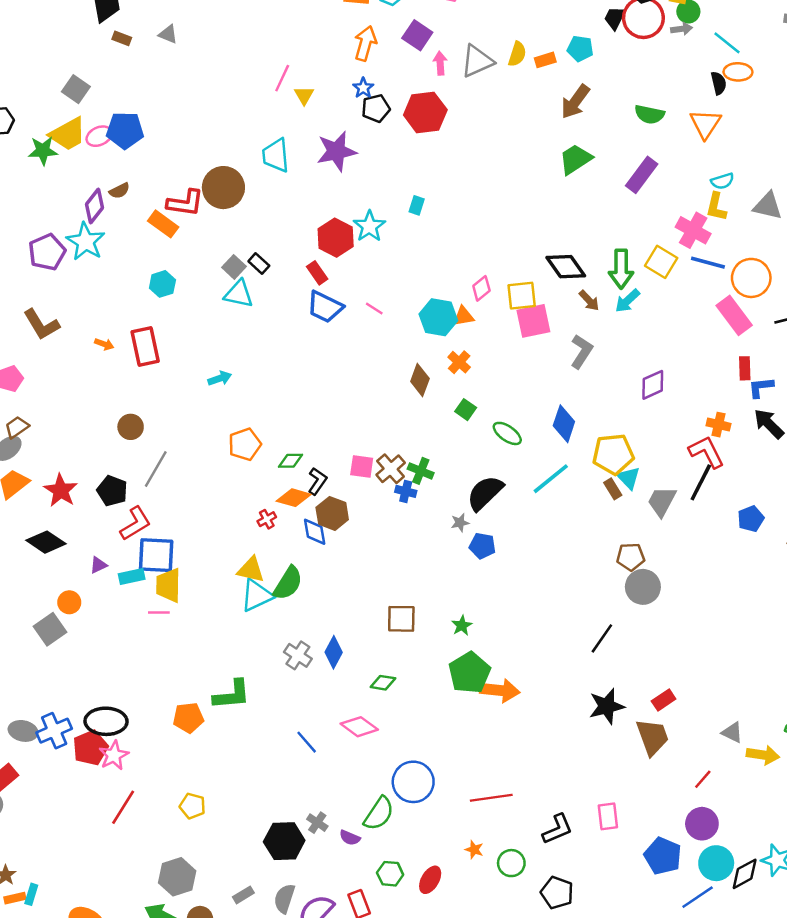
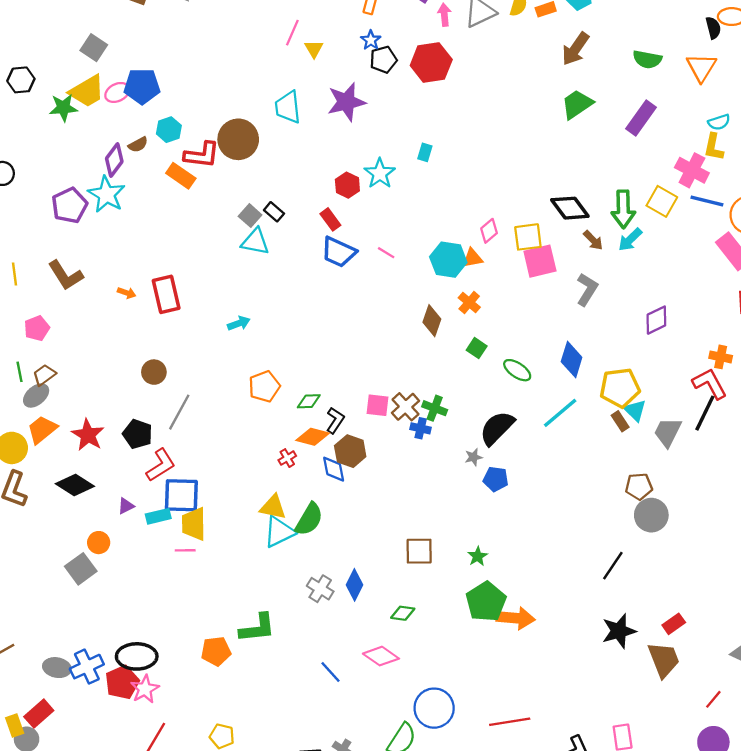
red hexagon: (336, 238) -> (347, 185), size x0.7
cyan hexagon: (162, 284) -> (169, 130), moved

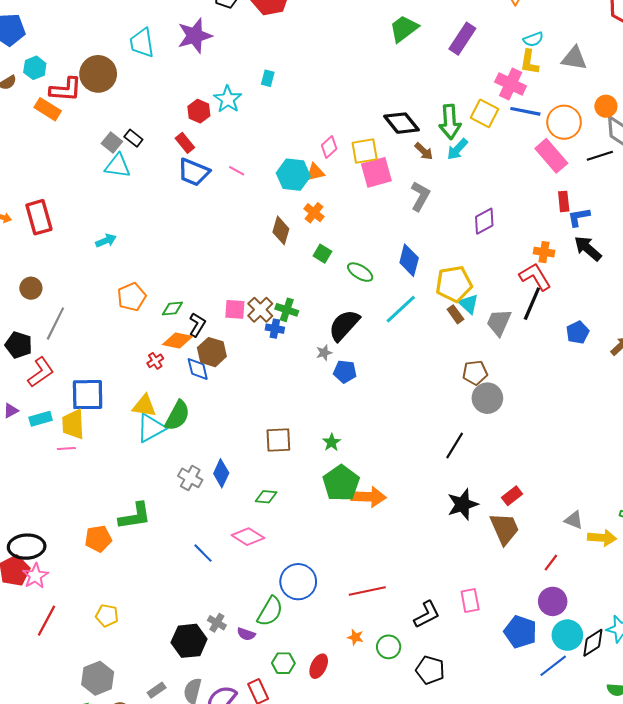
blue square: (181, 495) -> (88, 395), moved

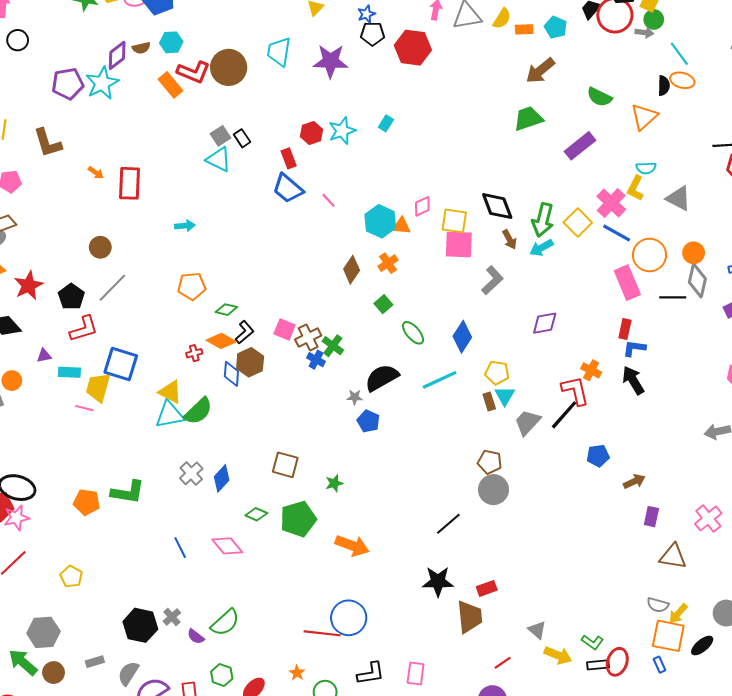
yellow pentagon: (454, 284) -> (497, 373), size x0.7
green pentagon: (341, 483) -> (298, 519), moved
blue circle: (298, 582) -> (349, 618), moved

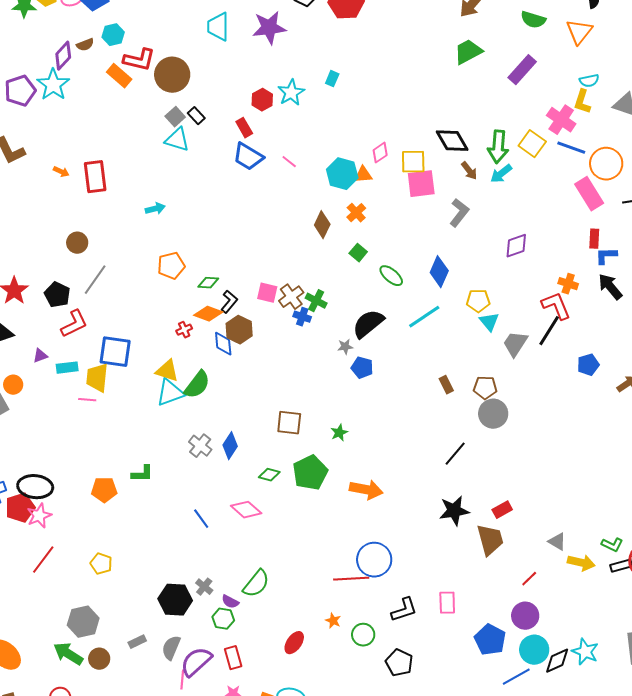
brown circle: (229, 67) -> (172, 75), moved
brown rectangle: (489, 401) -> (446, 385), moved
green L-shape: (128, 492) -> (142, 474), size x0.7
green hexagon: (222, 675) -> (223, 619), moved

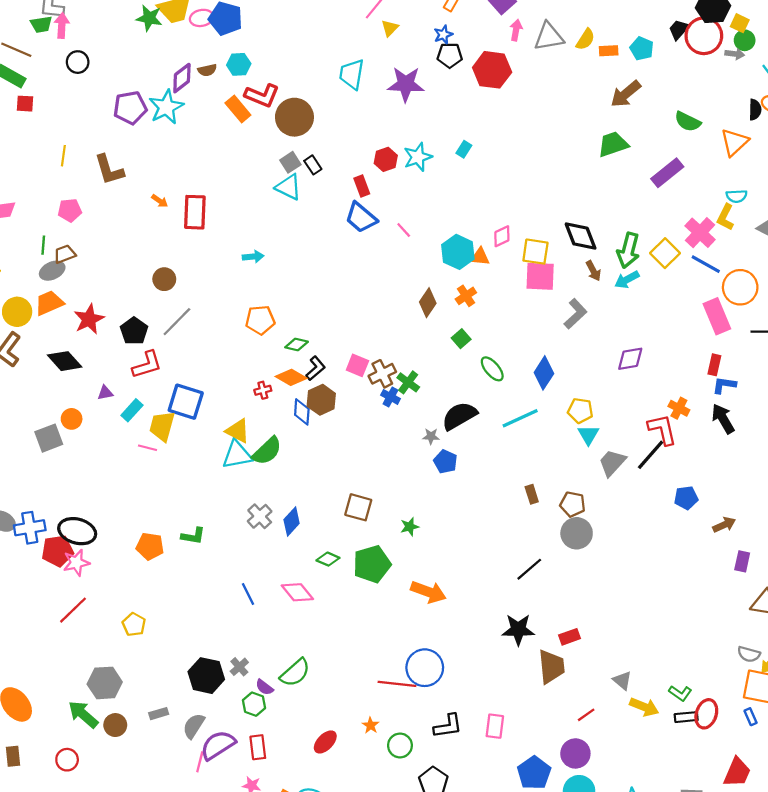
cyan rectangle: (67, 368) -> (132, 410), turned -50

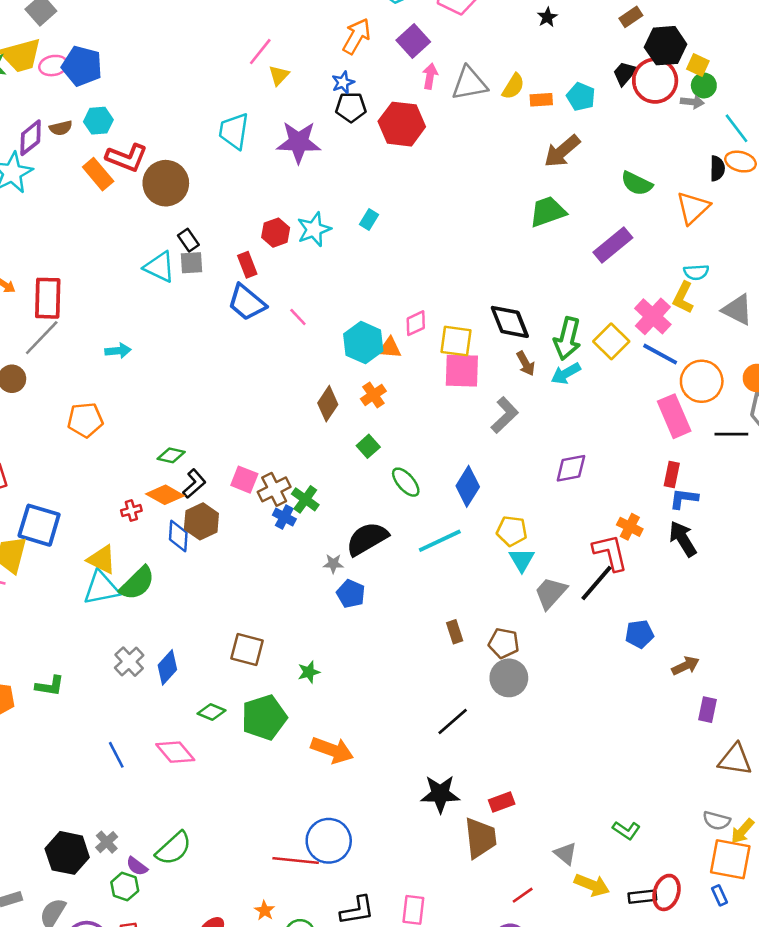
gray square: (290, 162) -> (191, 263), moved, turned 30
orange pentagon: (260, 320) -> (85, 420), moved
gray line: (177, 322) -> (42, 338), moved
green L-shape: (680, 693) -> (626, 830), moved

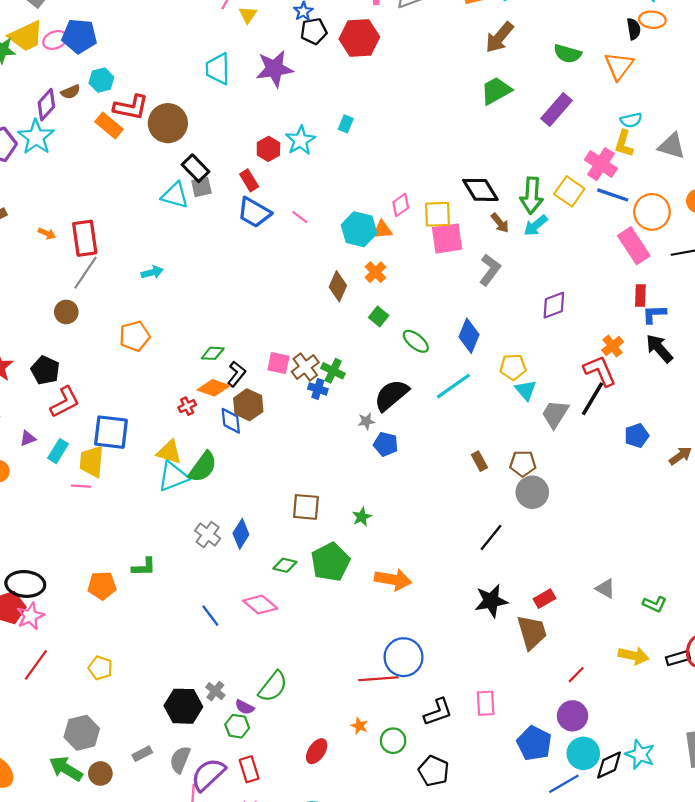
black rectangle: (188, 240) -> (195, 168), size x1.4
orange cross: (630, 527) -> (613, 346), turned 35
gray triangle: (565, 854) -> (605, 588), moved

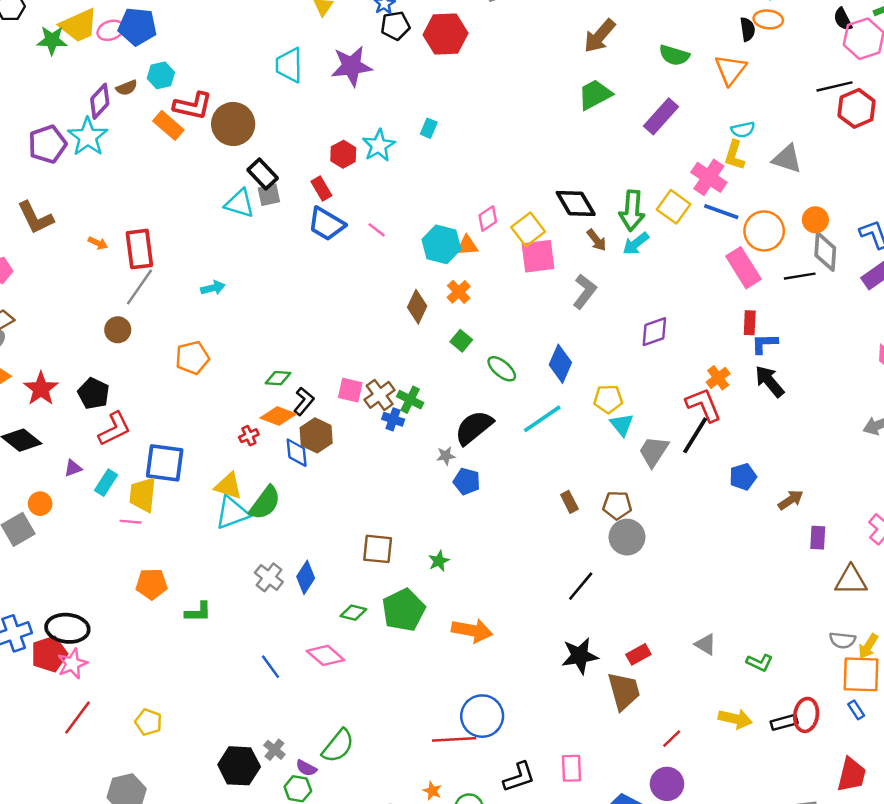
yellow square: (438, 214) -> (528, 229), turned -36
orange pentagon: (102, 586) -> (152, 584), moved

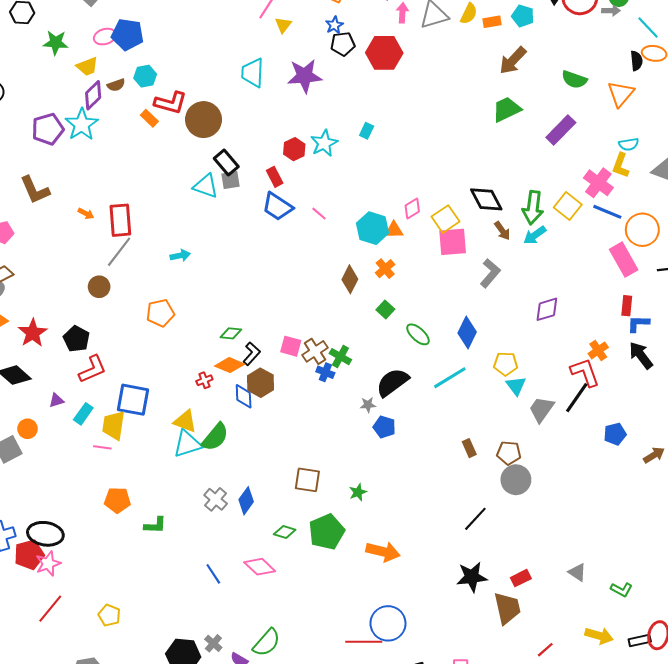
yellow trapezoid: (79, 26) -> (87, 66), moved, size x0.7
orange rectangle: (168, 125) -> (149, 118), size x0.7

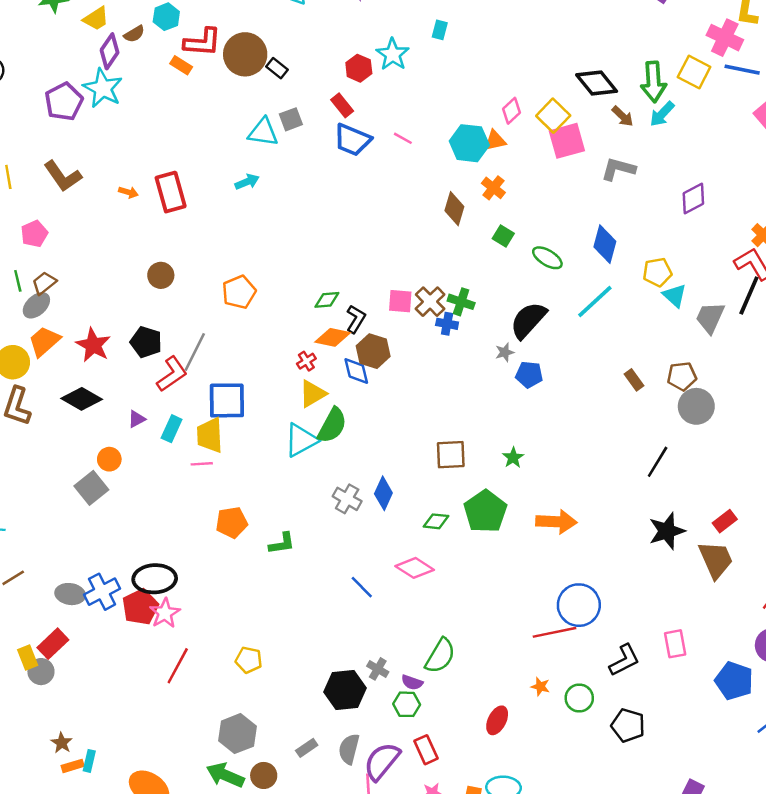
black rectangle: (226, 162) -> (277, 68), moved, size x0.7
gray line: (119, 252) -> (195, 352), moved
cyan arrow: (180, 256) -> (247, 182), moved
gray L-shape: (490, 273) -> (618, 169), turned -104
yellow triangle: (185, 421) -> (313, 394), moved, turned -40

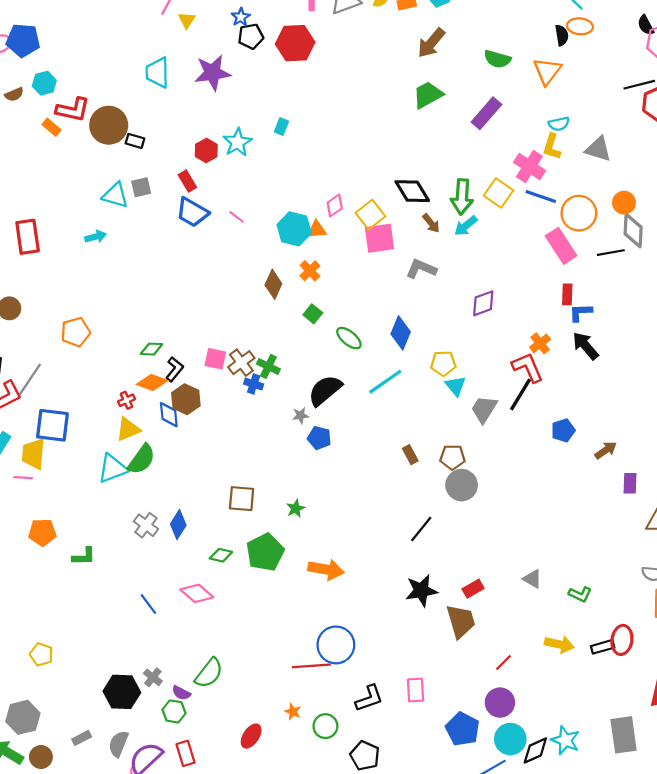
black rectangle: (277, 68) -> (135, 141), turned -30

